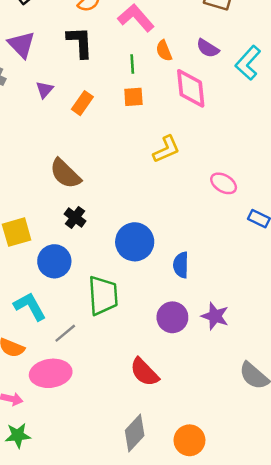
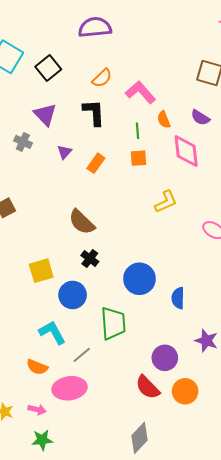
purple circle: (172, 317) -> (165, 358), moved
orange circle: (189, 440) -> (185, 391), moved

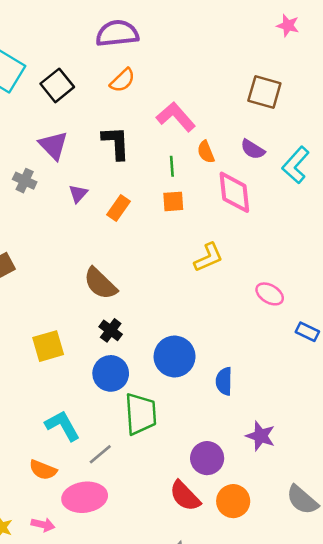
orange semicircle: (102, 78) -> (122, 80), moved
blue circle: (73, 295) -> (111, 373), moved

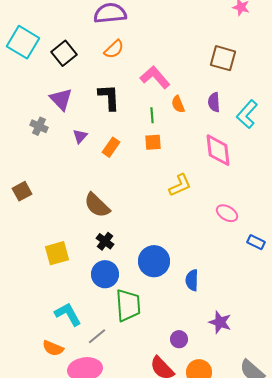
purple semicircle: (253, 149) -> (214, 102), turned 54
pink diamond: (234, 192) -> (218, 150), moved
purple circle: (207, 458) -> (179, 339), size x0.7

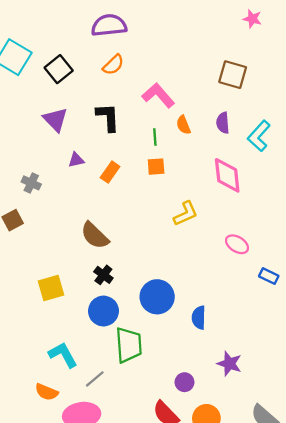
gray cross: (39, 126) -> (31, 183), moved
purple triangle: (80, 136) -> (76, 160), turned 35

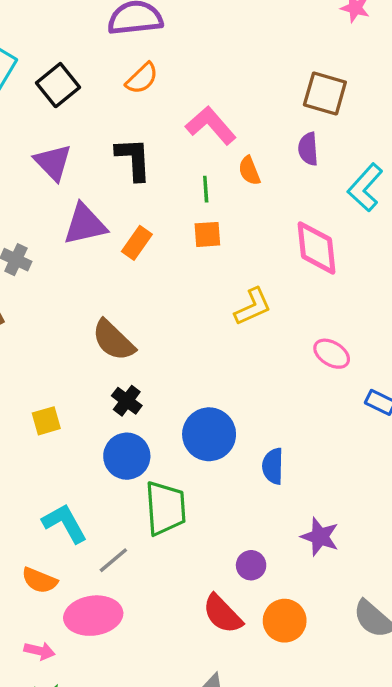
purple semicircle: (223, 123) -> (308, 149), moved
purple triangle: (76, 160) -> (85, 224), size x1.8
yellow square: (51, 288) -> (46, 421), size x0.7

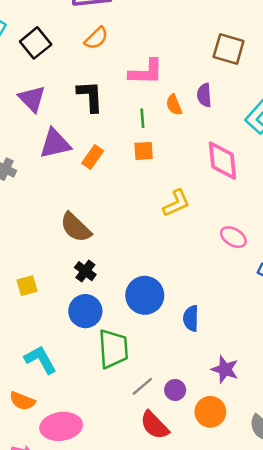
pink L-shape: (211, 125) -> (146, 72), turned 132
purple semicircle: (308, 149) -> (204, 95), moved
gray line: (113, 560) -> (142, 386), moved
orange circle: (285, 621) -> (210, 412), moved

